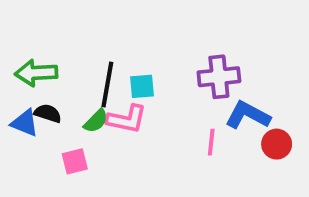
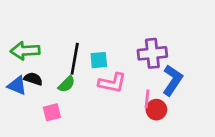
blue L-shape: (248, 115) -> (172, 80), turned 96
pink L-shape: (127, 119) -> (112, 83), moved
red circle: (277, 144) -> (156, 110), moved

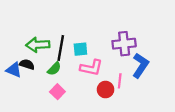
green arrow: (25, 51) -> (38, 45), moved
red circle: (156, 110) -> (106, 90), moved
pink square: (52, 112) -> (57, 92), moved, turned -32

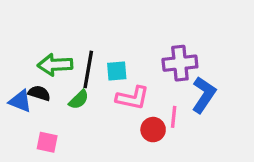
pink square: (57, 92) -> (47, 142), moved, turned -32

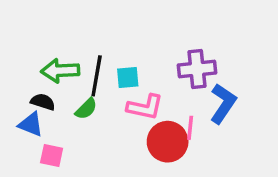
blue triangle: (20, 101) -> (31, 124), moved
red circle: (153, 130) -> (168, 142), size x1.5

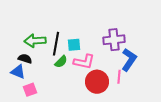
green semicircle: (86, 109) -> (61, 62), moved
pink line: (190, 128) -> (119, 77), moved
pink square: (52, 156) -> (30, 90), turned -32

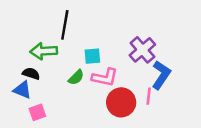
purple cross: (114, 40) -> (142, 50), turned -35
black line: (56, 44) -> (65, 25), moved

